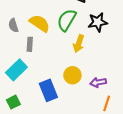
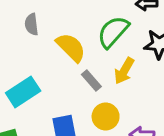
yellow semicircle: (40, 23) -> (71, 47), moved
gray rectangle: (30, 44) -> (91, 80), moved, turned -56

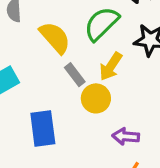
yellow circle: (106, 117) -> (96, 98), moved

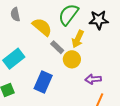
blue rectangle: (43, 128) -> (43, 82), turned 40

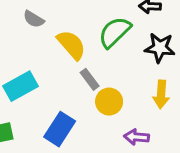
gray semicircle: (15, 14) -> (34, 19), turned -56
yellow arrow: (78, 39) -> (161, 94), moved, turned -30

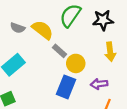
gray semicircle: (34, 19) -> (18, 28), moved
blue rectangle: (60, 129) -> (66, 87), moved

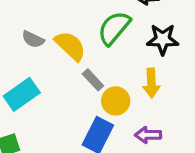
yellow arrow: (110, 52) -> (151, 83), moved

